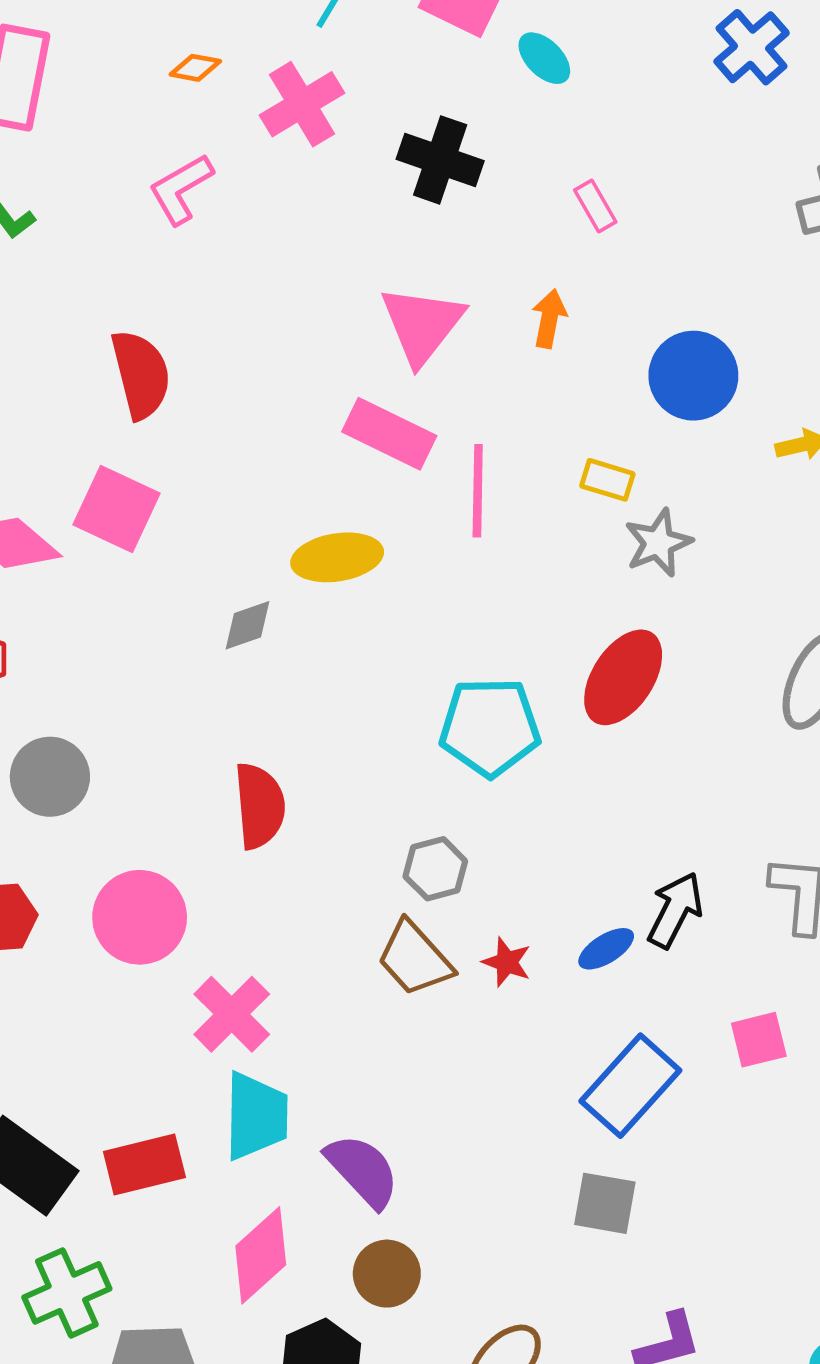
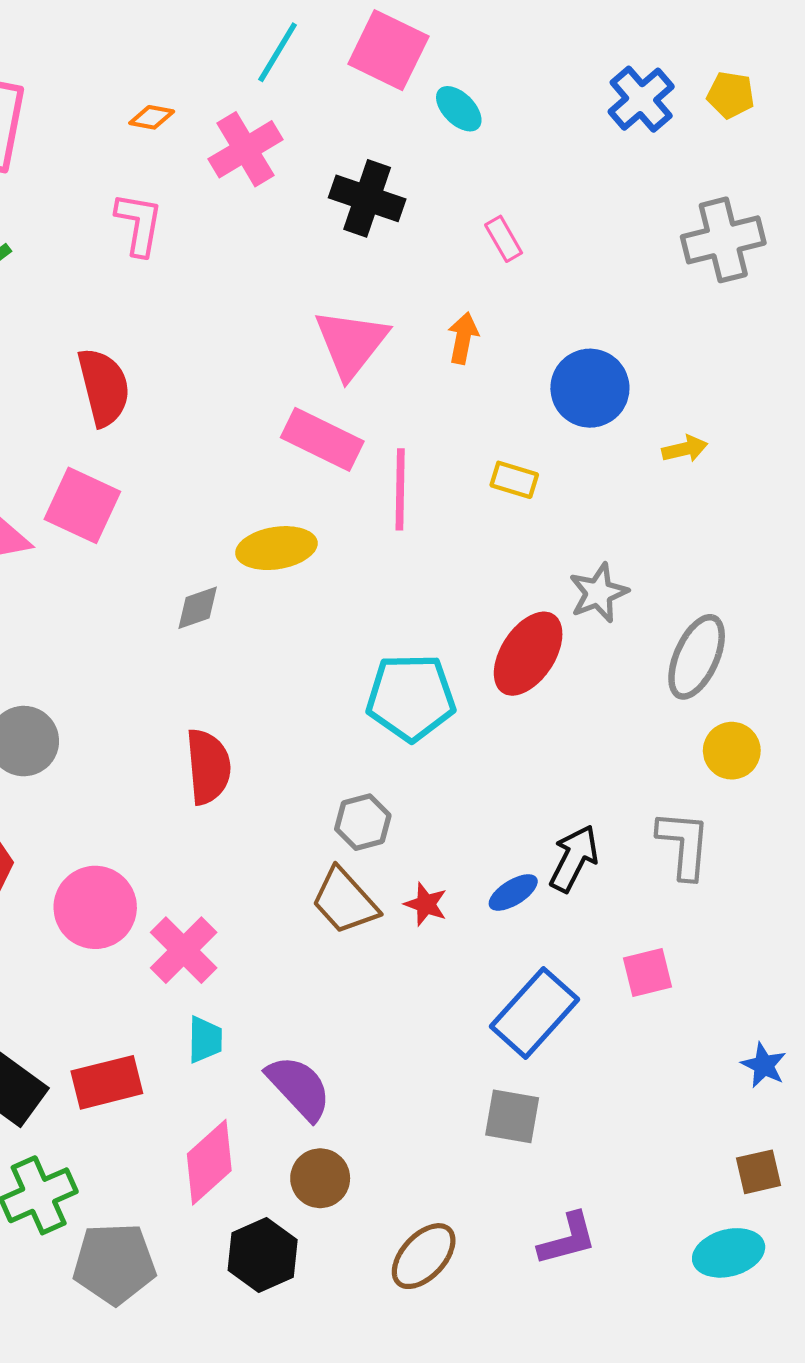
pink L-shape: (181, 189) -> (139, 224), turned 130
gray star: (658, 543) -> (598, 593), moved
pink circle: (140, 917) -> (95, 907), moved
cyan trapezoid: (256, 1116) -> (205, 1040), size x0.6

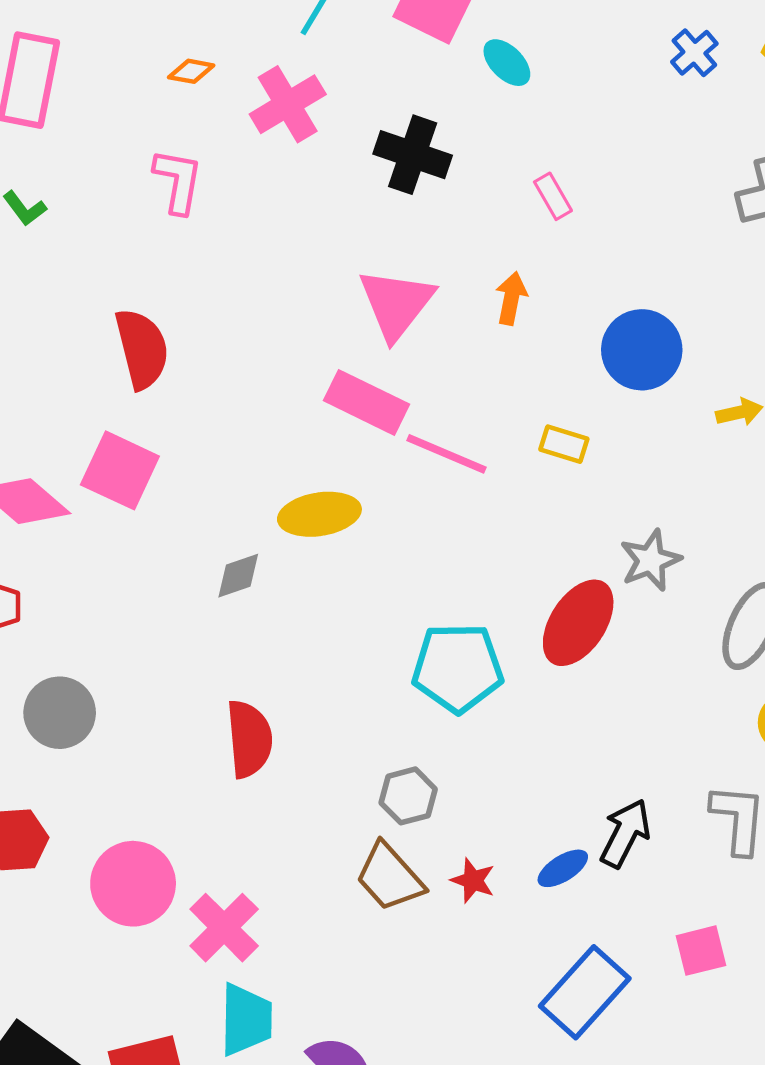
blue cross: (641, 99) -> (694, 53), size x0.7
pink line: (400, 489) -> (447, 454), turned -68
cyan trapezoid: (205, 1040) -> (246, 1020), size x1.5

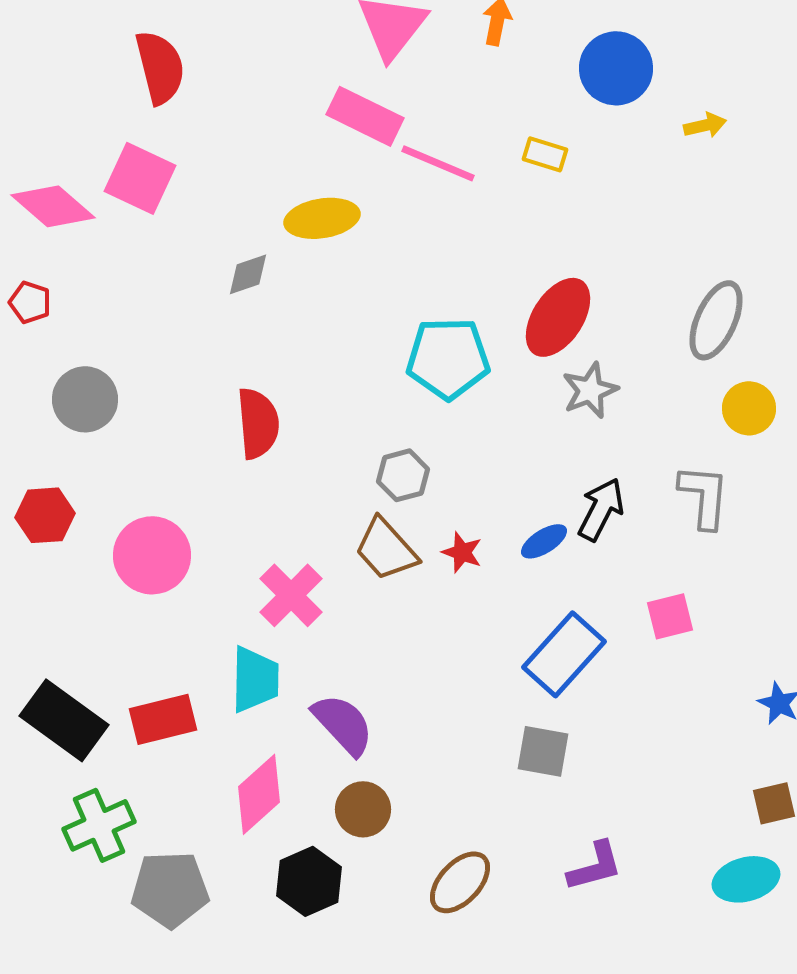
gray star: (651, 560) -> (590, 390), moved
pink cross: (224, 928) -> (291, 595), moved

